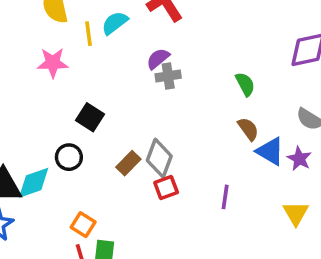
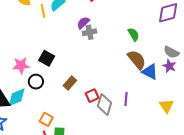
pink star: (53, 63) -> (21, 65), moved
brown semicircle: (248, 129) -> (137, 60), size x1.5
gray diamond: (159, 158) -> (104, 104), moved
purple star: (299, 159) -> (169, 66), moved

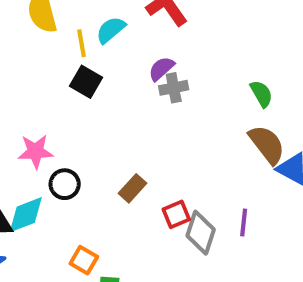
black square: (47, 58) -> (86, 82), moved

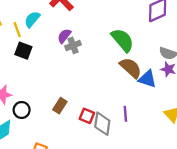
green semicircle: (261, 94) -> (123, 40), size x1.6
red square: (176, 214) -> (87, 116), turned -35

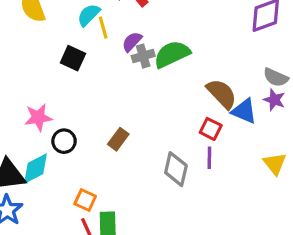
yellow line: (17, 30) -> (103, 28), moved
green semicircle: (123, 40) -> (172, 54), moved, turned -80
red square: (87, 116) -> (211, 129), moved

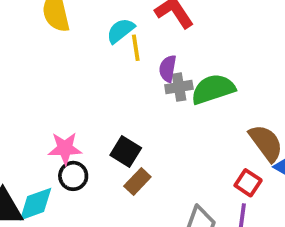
purple semicircle: (132, 42) -> (168, 69), turned -40
black square: (73, 58) -> (126, 152), moved
pink star: (38, 117) -> (65, 148), moved

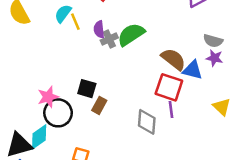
black circle: (73, 176) -> (58, 113), size x1.5
red square: (248, 183) -> (169, 87), size x1.6

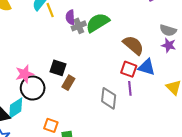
blue triangle: (193, 70) -> (147, 67), moved
red square: (169, 87) -> (129, 69), size x0.7

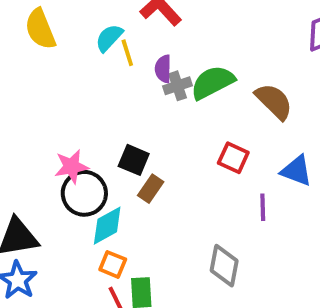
brown semicircle: (133, 45) -> (274, 101), moved
red square: (129, 69) -> (233, 158), moved
gray diamond: (109, 98) -> (224, 266), moved
cyan diamond: (16, 108) -> (107, 226), moved

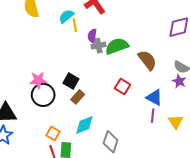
purple line: (263, 207) -> (153, 116), moved
cyan diamond: (107, 226) -> (84, 125), moved

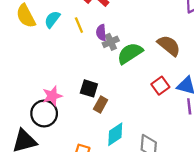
cyan semicircle: (66, 16) -> (52, 19), moved
green semicircle: (117, 46) -> (130, 53), moved
red square: (123, 87) -> (160, 86), moved, turned 35
black circle: (43, 95) -> (44, 114), moved

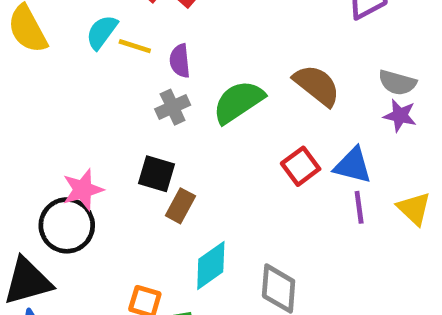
cyan semicircle: (52, 19) -> (102, 32), moved
yellow line: (79, 25) -> (135, 46), turned -49
gray cross: (111, 42) -> (173, 107), moved

